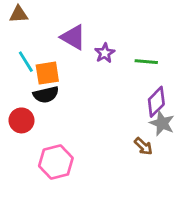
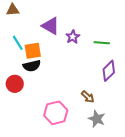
gray star: (162, 123) -> (97, 119), moved
brown arrow: (143, 146) -> (88, 97), moved
pink hexagon: (56, 162) -> (56, 113), moved

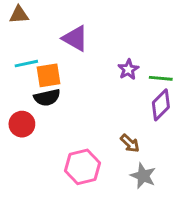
purple star: (73, 37) -> (128, 69), moved
cyan line: (18, 43) -> (26, 64), turned -70
green line: (102, 43) -> (161, 78), moved

